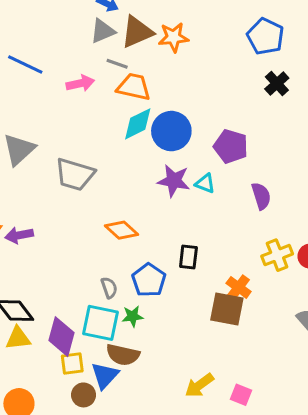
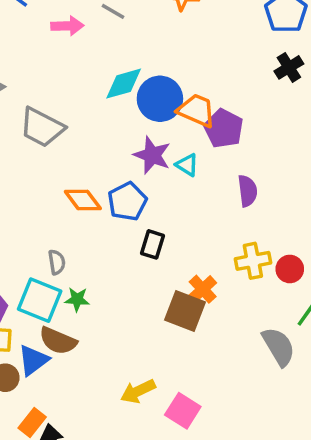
orange trapezoid: (134, 87) -> (196, 110), moved
blue pentagon: (149, 280) -> (127, 201), moved
pink square: (241, 395) -> (183, 411), size x1.4

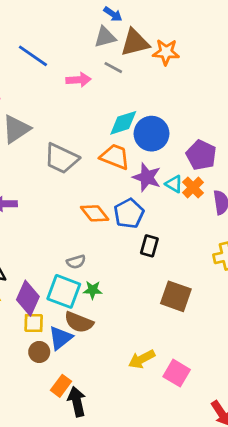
orange trapezoid: (196, 110) -> (115, 157), moved
gray semicircle: (57, 262) -> (76, 262), turned 84
orange cross: (203, 289) -> (193, 187), moved

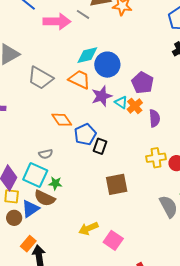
pink arrow: (79, 80) -> (57, 21), size x1.5
purple star: (147, 177) -> (102, 96), turned 30
blue pentagon: (129, 213) -> (85, 134), moved
green star: (93, 290) -> (55, 183), moved
brown square: (176, 296) -> (117, 184), turned -35

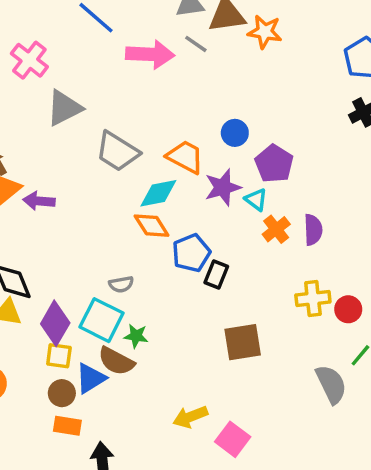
cyan diamond: (87, 55) -> (158, 193), moved
blue circle: (107, 65) -> (235, 133), size x0.6
purple pentagon: (143, 83) -> (274, 164), moved
orange cross: (135, 106) -> (276, 229), moved
orange rectangle: (28, 244) -> (67, 426), moved, turned 56

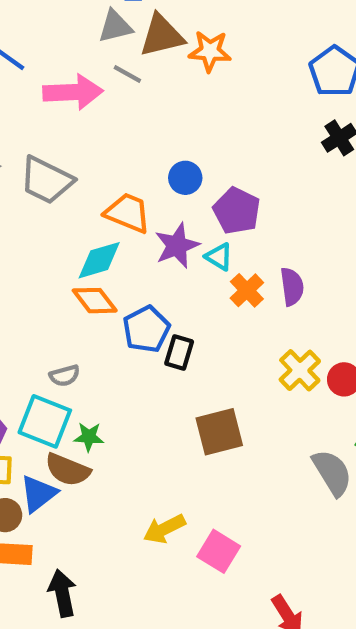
gray trapezoid: (117, 151) -> (46, 180), moved
yellow cross: (313, 298) -> (300, 370), turned -32

